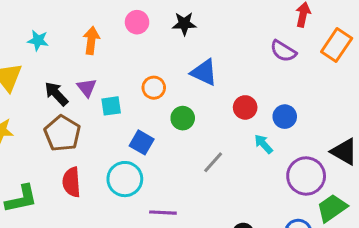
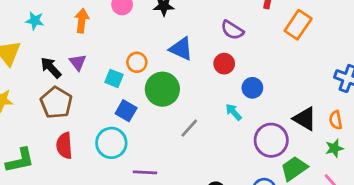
purple semicircle: (283, 51) -> (232, 30), moved
cyan square: (111, 106) -> (114, 78), moved, turned 30
red circle: (245, 107) -> (224, 64), moved
green circle: (183, 118) -> (162, 89), size x1.6

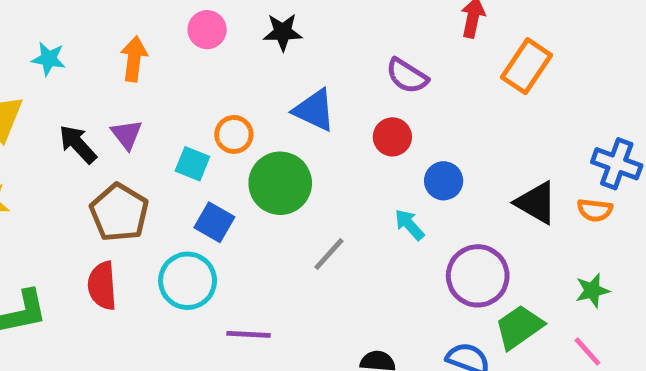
brown pentagon: (56, 103) -> (119, 212), moved
black triangle: (305, 119) -> (536, 203), moved
orange semicircle: (336, 120) -> (595, 210), moved, turned -72

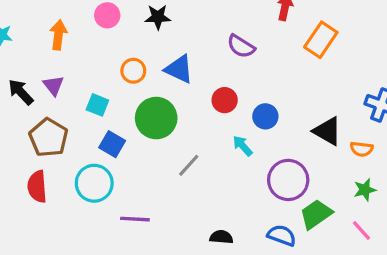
orange circle: (234, 134) -> (133, 71), moved
red circle: (392, 137) -> (225, 100), moved
orange semicircle: (595, 210) -> (362, 149), moved

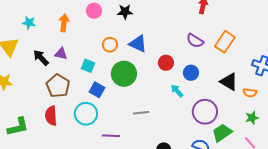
orange rectangle: (321, 40) -> (225, 42), moved
purple semicircle: (241, 46) -> (195, 41), moved
purple triangle: (53, 85) -> (61, 54), turned -40
gray line: (189, 165) -> (141, 113), moved, turned 42

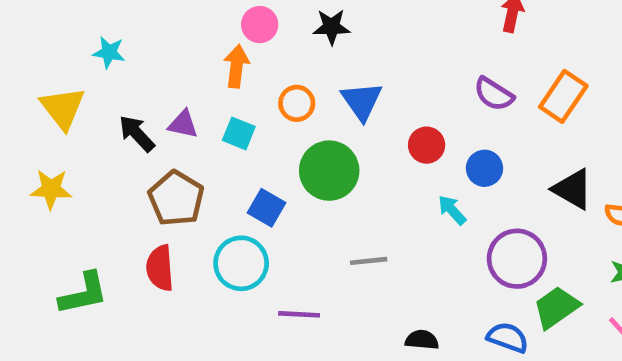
orange arrow: (64, 23) -> (236, 66), moved
blue triangle: (138, 44) -> (362, 101), turned 30
cyan square: (88, 66) -> (239, 133), moved

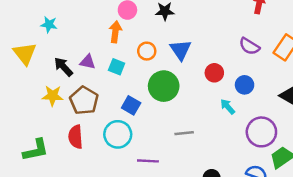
yellow star: (51, 189) -> (53, 96), moved

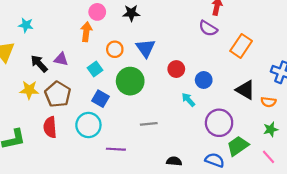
purple semicircle: (249, 46) -> (208, 28), moved
cyan square: (117, 67) -> (95, 69), moved, turned 32

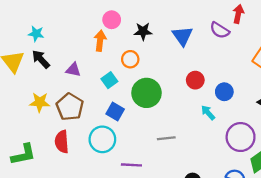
black star: (131, 13) -> (143, 31), moved
purple semicircle: (208, 28) -> (220, 30), moved
blue triangle: (146, 48) -> (182, 36), moved
black arrow: (39, 64) -> (41, 59), moved

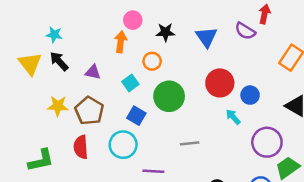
red circle: (195, 80) -> (220, 83), size x1.5

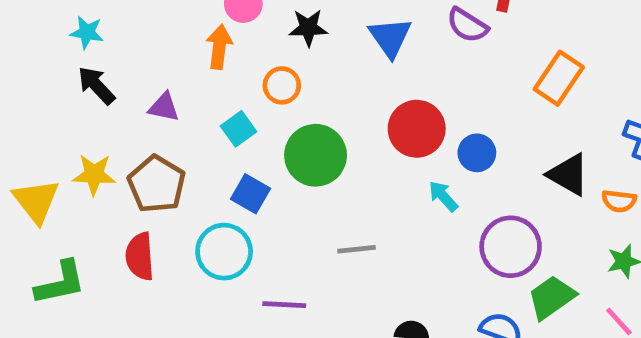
yellow triangle: (30, 64) -> (36, 201), moved

